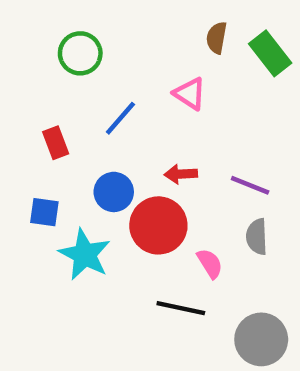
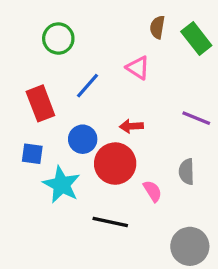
red rectangle: (56, 143) -> (40, 103), size x1.5
purple line: (250, 185) -> (196, 118), moved
black line: (181, 308) -> (110, 222), moved

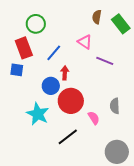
red rectangle: (40, 103) -> (24, 48), moved
purple line: (196, 118) -> (105, 61), moved
red arrow: (131, 126) -> (65, 73), moved, turned 96
blue square: (32, 154) -> (17, 70), moved
black line: (110, 222) -> (68, 137), turned -50

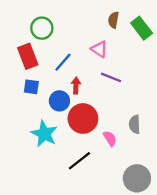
purple line: (105, 61) -> (111, 77), moved
blue square: (17, 70) -> (31, 87), moved

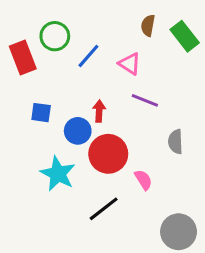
red rectangle: (28, 56) -> (23, 58), moved
blue line: (63, 62) -> (88, 56), moved
gray semicircle: (135, 124) -> (175, 142), moved

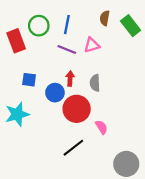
blue line: (88, 56) -> (67, 25), moved, turned -30
pink triangle: (130, 64) -> (92, 45), turned -49
purple line: (145, 100) -> (67, 49), moved
gray semicircle: (175, 142) -> (95, 83), moved
cyan star: (58, 174) -> (17, 114), moved, turned 30

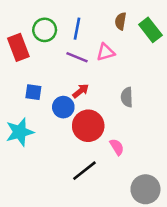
red arrow: (70, 79) -> (81, 91), turned 48
gray semicircle: (95, 83) -> (127, 97), moved

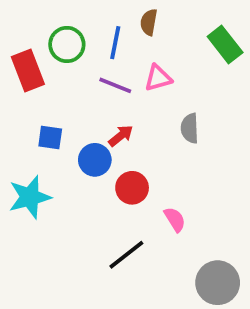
brown semicircle: (121, 21) -> (149, 22), moved
gray semicircle: (127, 97) -> (190, 128), moved
red circle: (88, 126) -> (132, 188), size x0.7

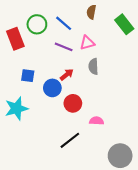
brown semicircle: (149, 22) -> (91, 12), moved
blue line: (115, 43) -> (64, 23), turned -60
gray semicircle: (190, 128) -> (93, 66), moved
pink semicircle: (175, 219) -> (96, 121), turned -56

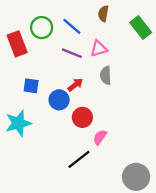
pink semicircle: (96, 121) -> (100, 137), moved, turned -56

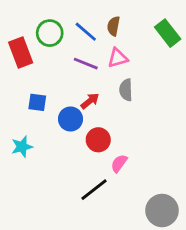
brown semicircle: (103, 14) -> (113, 26), moved
cyan star: (18, 123) -> (22, 147), size x0.7

